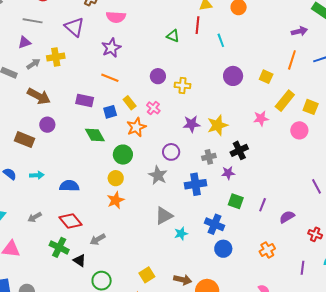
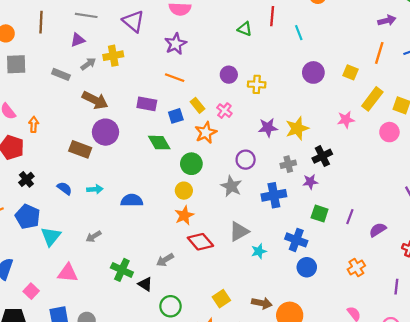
purple circle: (47, 125) -> (105, 132), size x1.5
red diamond: (70, 221) -> (200, 242), moved

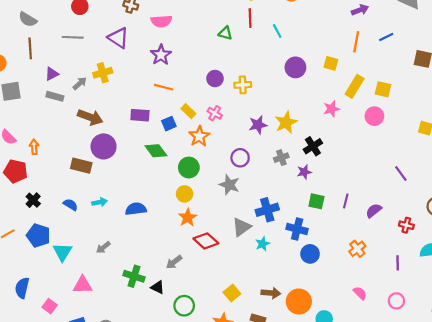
purple triangle: (78, 40) -> (52, 74), moved
blue cross: (274, 195) -> (267, 210), moved

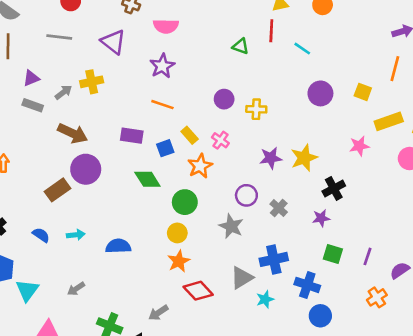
cyan line: (277, 31) -> (302, 49), turned -32
yellow rectangle: (355, 86) -> (389, 121), turned 35
gray cross: (281, 158) -> (279, 208), moved, turned -32
brown rectangle: (81, 166) -> (58, 190), turned -54
orange cross: (357, 249) -> (377, 297), moved

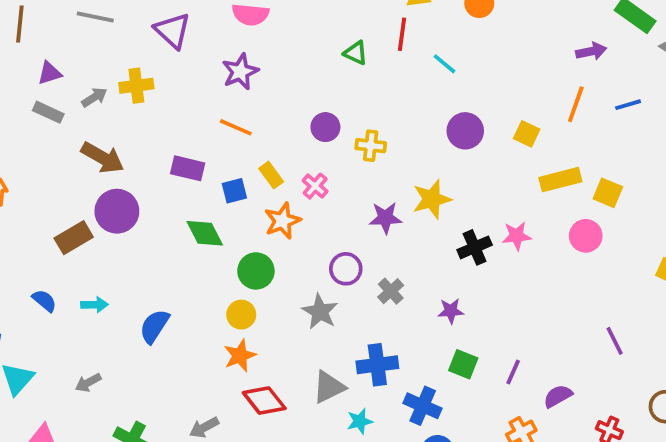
pink star: (359, 146) -> (517, 236), moved
yellow star: (304, 158) -> (432, 199), moved
black cross: (334, 188) -> (475, 247), moved
blue semicircle: (118, 246) -> (154, 326), turned -60

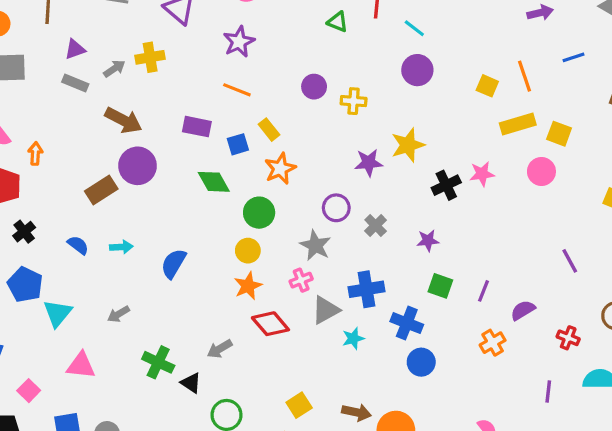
orange line: (576, 104) -> (525, 76), moved, turned -36
purple circle: (465, 131) -> (417, 70), moved
pink cross: (315, 186) -> (301, 280), moved, turned 30

